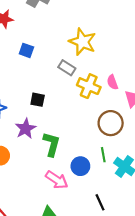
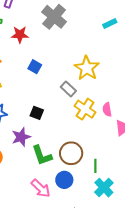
brown circle: (111, 123) -> (71, 153), moved
green L-shape: (52, 144) -> (42, 155), turned 135
green line: (103, 155) -> (95, 166), moved

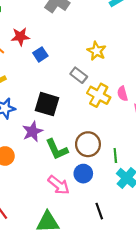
red star: (20, 35) -> (20, 37), moved
blue square: (35, 67) -> (40, 54), turned 32
yellow star: (87, 68) -> (97, 51), size x0.7
black square: (37, 113) -> (47, 104), size x1.6

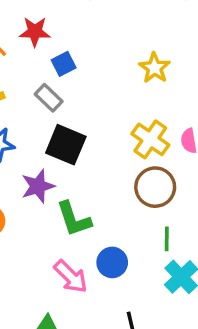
gray rectangle: (79, 75) -> (49, 98), moved
brown circle: (88, 144) -> (155, 187), moved

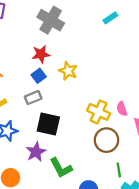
red star: (35, 32) -> (41, 54), moved
yellow star: (154, 68) -> (68, 71), moved
gray rectangle: (49, 98) -> (33, 98), turned -56

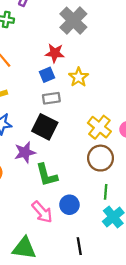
gray rectangle: (33, 98) -> (51, 98), moved

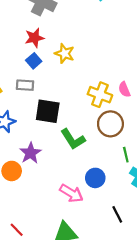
gray rectangle: (51, 98) -> (25, 85), moved, turned 30
purple star: (25, 152) -> (30, 153), moved
green L-shape: (47, 175) -> (73, 139), moved

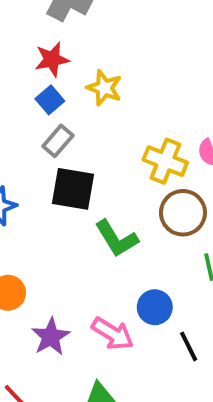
gray rectangle: (25, 85) -> (58, 141), moved, turned -54
purple star: (30, 153) -> (51, 337), moved
black line: (117, 214) -> (189, 346), moved

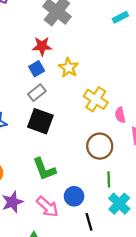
yellow cross: (165, 161) -> (96, 99), moved
green L-shape: (117, 239) -> (44, 169), moved

